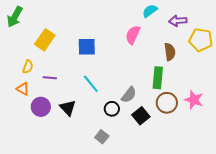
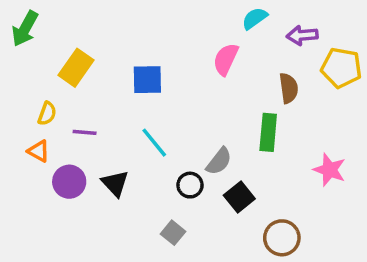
brown circle: (167, 103) -> (282, 238), moved

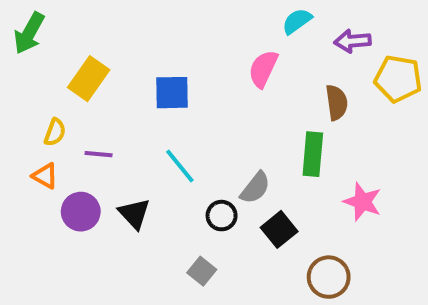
pink star: (329, 170) -> (362, 202), moved

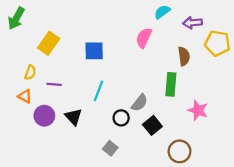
cyan line: (180, 166) -> (98, 91), turned 60

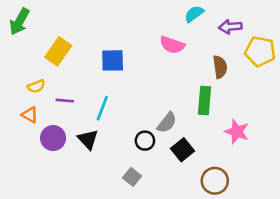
pink semicircle: (144, 38) -> (172, 45), turned -96
yellow semicircle: (30, 72) -> (36, 86), turned 48
cyan line: (98, 91) -> (102, 108), moved

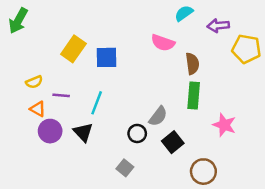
yellow rectangle: (58, 51) -> (73, 49), moved
brown semicircle: (220, 67) -> (192, 64), moved
orange triangle: (30, 115) -> (38, 109), moved

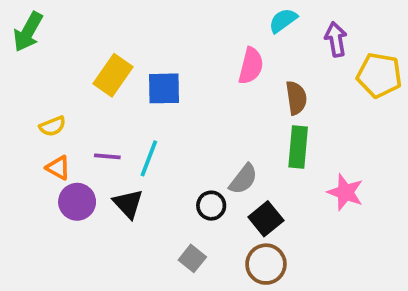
purple arrow: (218, 26) -> (336, 39), turned 85
pink semicircle: (163, 43) -> (251, 66), turned -95
purple line: (61, 95) -> (107, 156), moved
brown circle: (203, 172) -> (266, 264), moved

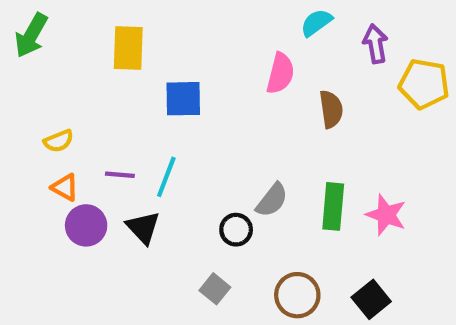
yellow rectangle: (113, 75) -> (128, 48), moved, turned -33
green rectangle: (298, 147) -> (333, 206), moved
black square: (266, 219) -> (371, 299), moved

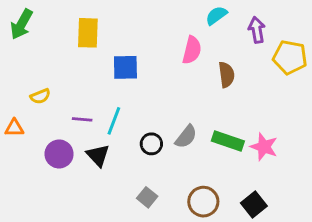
orange triangle: (65, 187) -> (14, 128), moved, turned -30
green rectangle: (333, 206) -> (228, 141), turned -76
black circle: (236, 230) -> (151, 144), moved

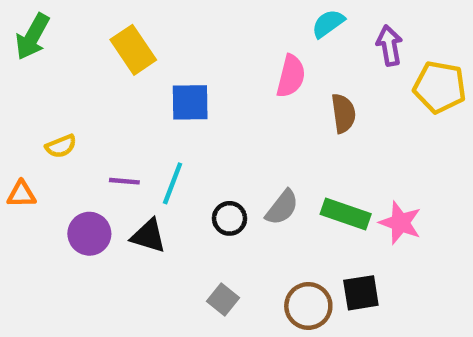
yellow rectangle: (88, 33) -> (133, 50), turned -36
black triangle: (98, 155) -> (148, 236), turned -30
black square: (254, 204) -> (361, 293), moved, turned 30

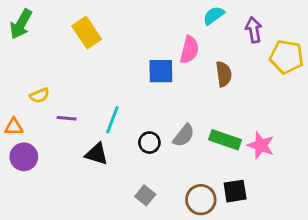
blue square: (190, 102) -> (161, 71), moved
purple line: (124, 181) -> (67, 118), moved
purple circle: (89, 234) -> (24, 157), moved

